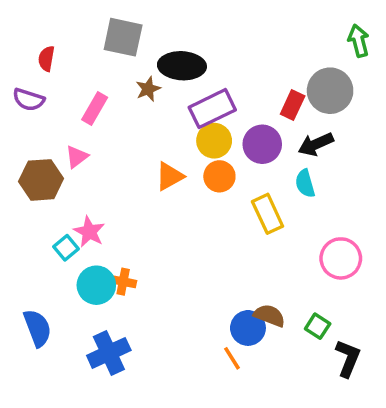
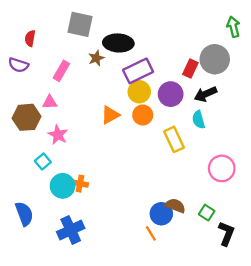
pink triangle: (77, 157) -> (50, 102), turned 35
pink star: (89, 232) -> (58, 135), moved

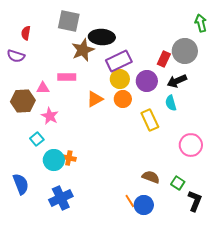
brown star: (96, 58) -> (83, 50), size x1.6
pink rectangle: (61, 71) -> (67, 77), moved, turned 60
blue circle: (161, 214) -> (144, 205), moved

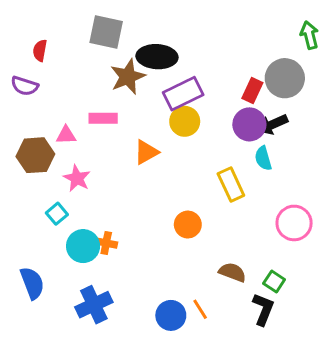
purple circle: (147, 81) -> (249, 124), moved
orange circle: (123, 99) -> (188, 225), moved
black L-shape: (195, 201) -> (263, 309), moved
blue circle: (144, 205) -> (171, 315), moved

